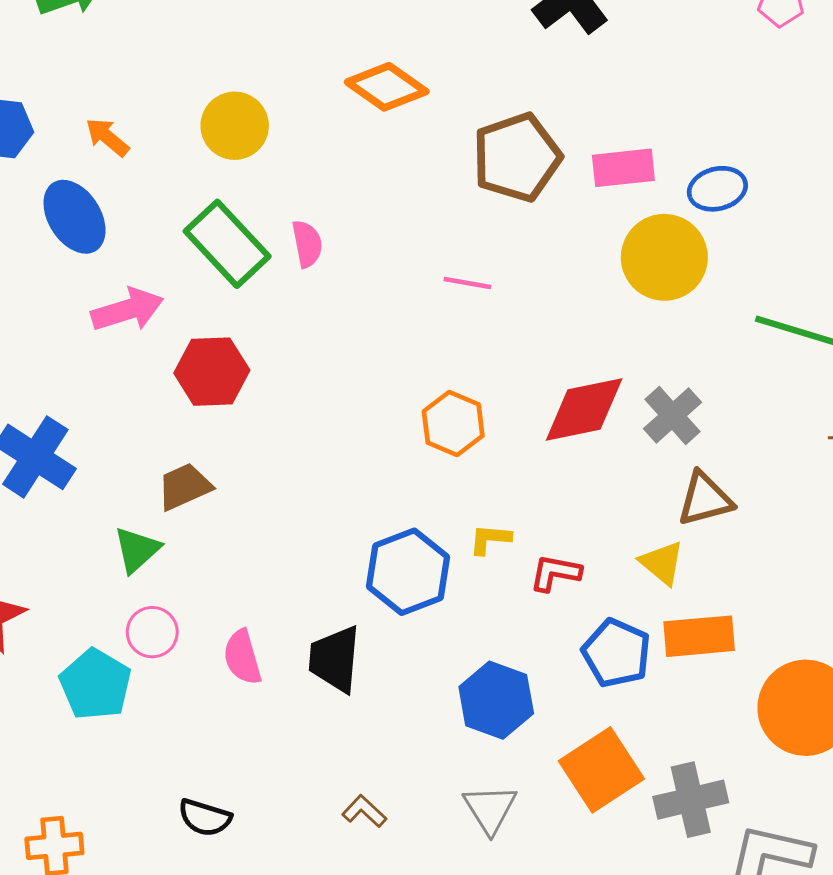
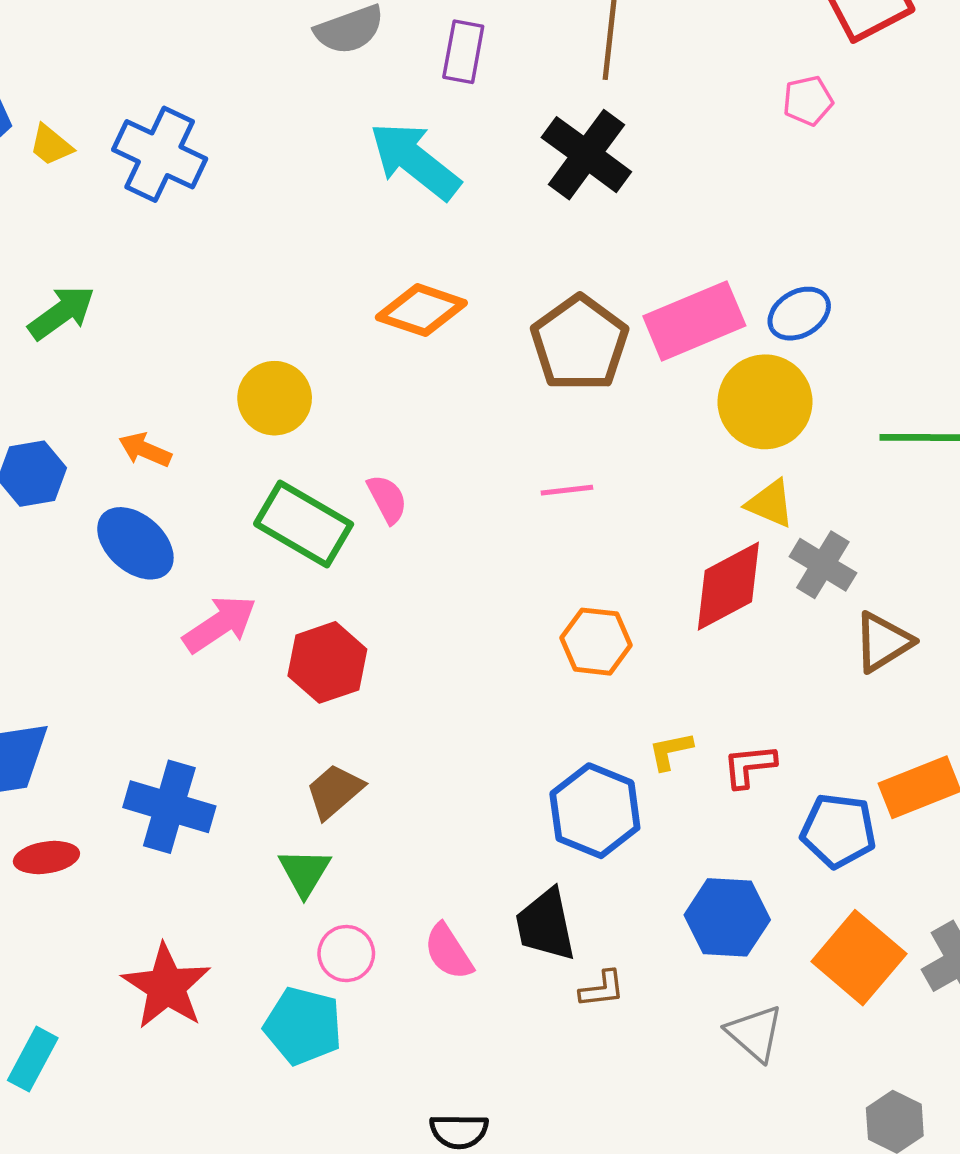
pink rectangle: (623, 168) -> (694, 321), size x1.4
yellow triangle: (662, 563) -> (770, 504), moved
brown L-shape: (364, 811) -> (602, 989), moved, turned 147

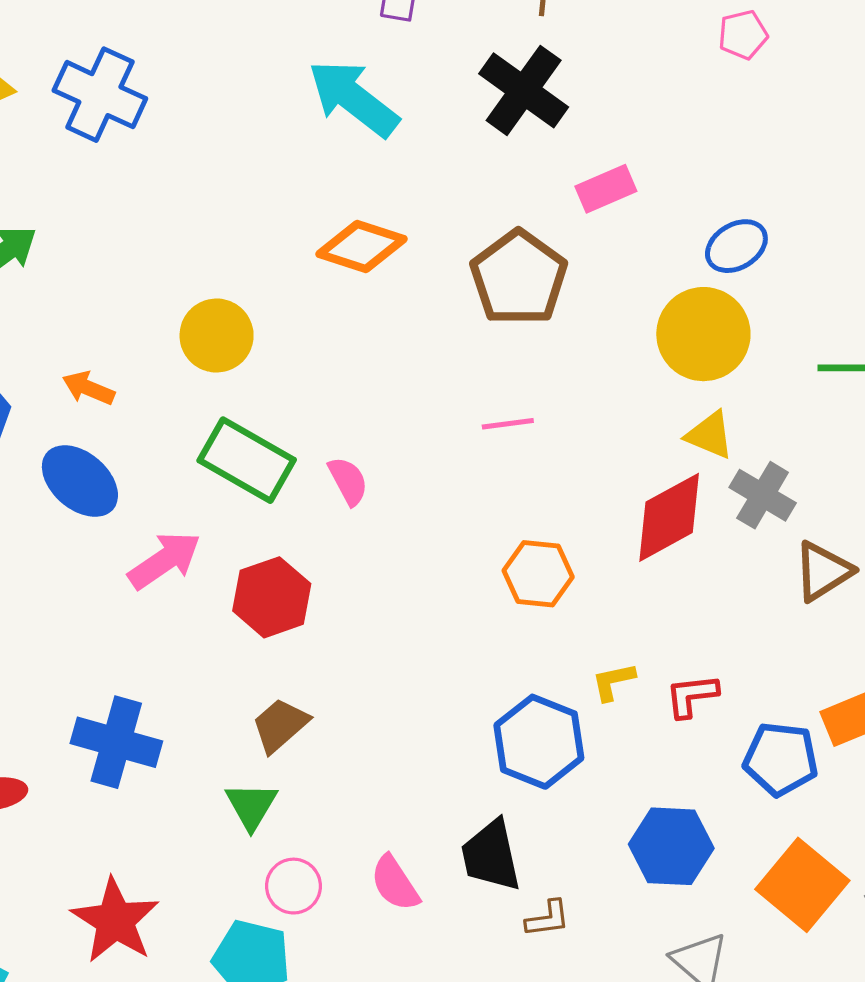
pink rectangle: (694, 321) -> (606, 189), moved, size x0.6
pink semicircle: (387, 499) -> (348, 481), moved

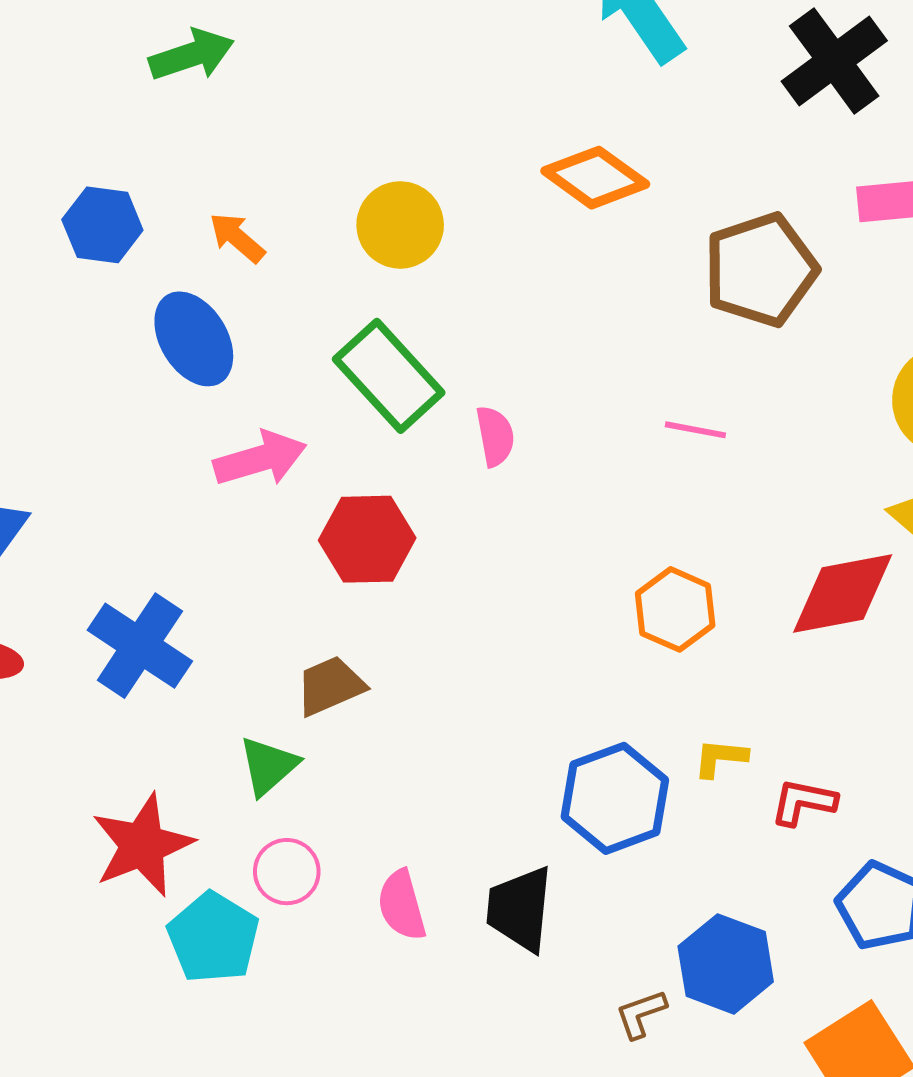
brown L-shape: (548, 919) -> (641, 1014), moved, turned 150
red star: (115, 921) -> (142, 845), moved

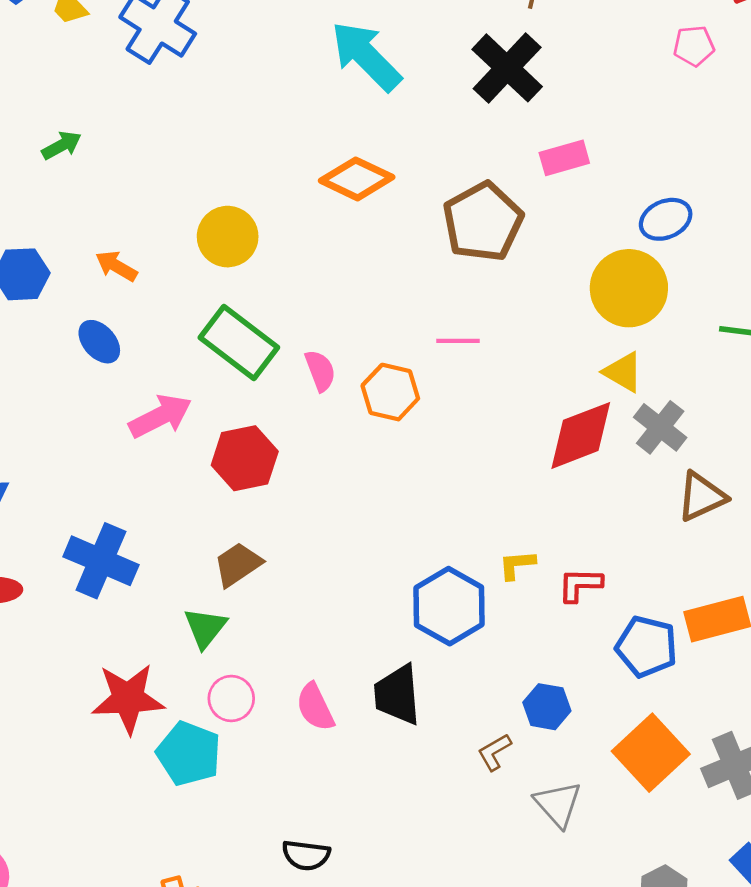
green arrow: (192, 55) -> (62, 145), size x0.7
blue ellipse: (194, 339) -> (99, 342), size x0.7
orange hexagon: (675, 609) -> (390, 392), moved
red star: (142, 845) -> (128, 699), turned 30
blue hexagon: (726, 964) -> (547, 707), size x0.7

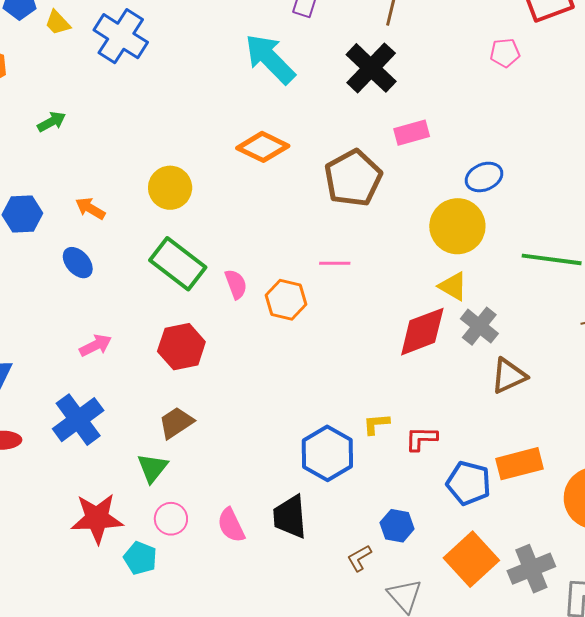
pink arrow: (160, 416) -> (95, 345), moved, size x0.7
blue cross: (101, 561) -> (78, 420), turned 30
cyan pentagon: (189, 754) -> (140, 558), size x0.7

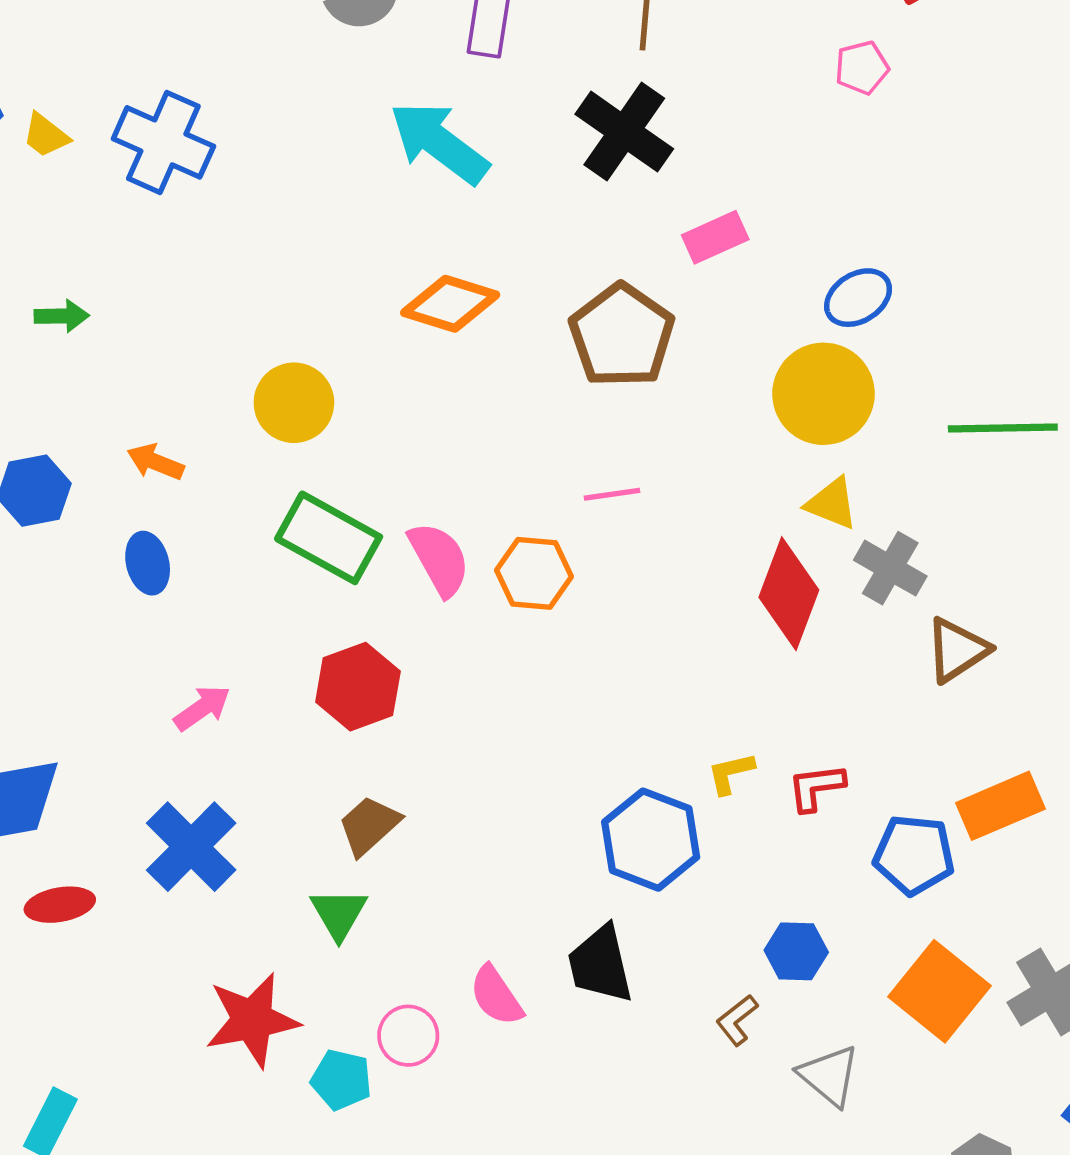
green arrow: (52, 122) -> (62, 316), turned 36
blue ellipse: (78, 263) -> (148, 563), turned 36
pink semicircle: (236, 284) -> (439, 559), size x1.4
red diamond: (422, 332) -> (789, 594), turned -40
pink circle: (171, 519) -> (408, 1036), moved

